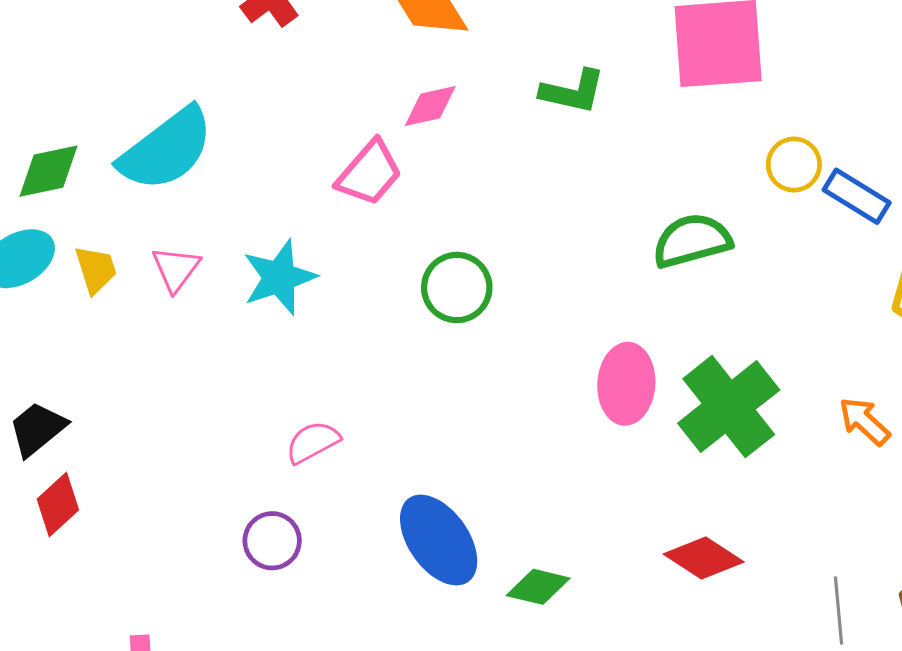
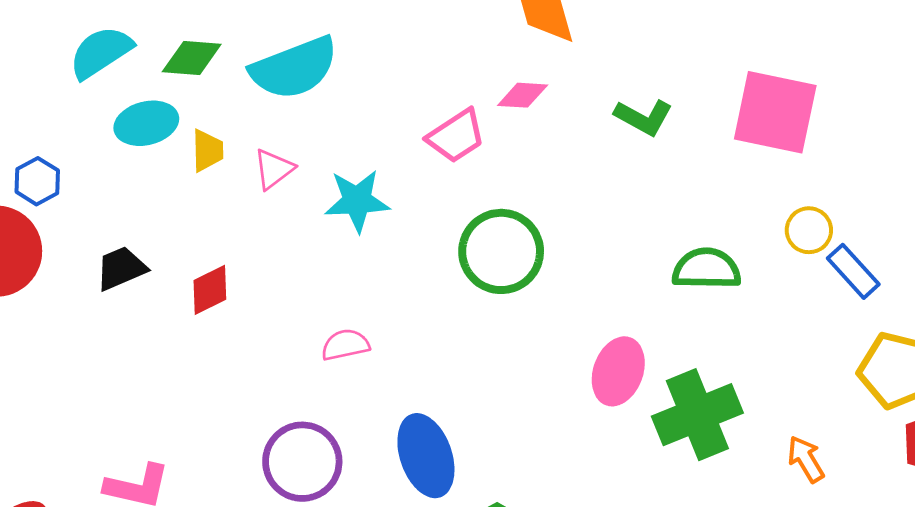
green circle: (457, 288) -> (501, 251), size x1.4
red diamond: (58, 504) -> (210, 290), moved
purple circle: (272, 541) -> (302, 462), moved, size x1.6

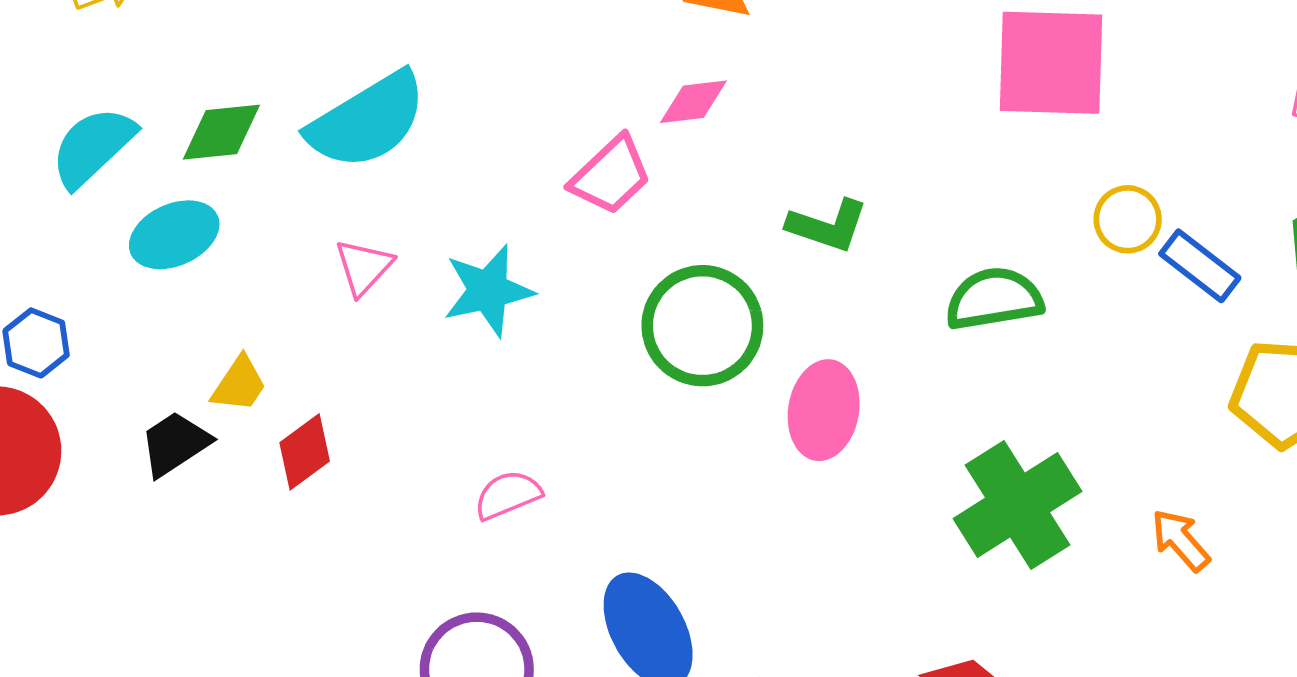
green L-shape: (644, 117) -> (828, 226), moved
yellow trapezoid: (207, 151) -> (239, 384), moved, turned 45
pink ellipse: (618, 371) -> (824, 410), moved

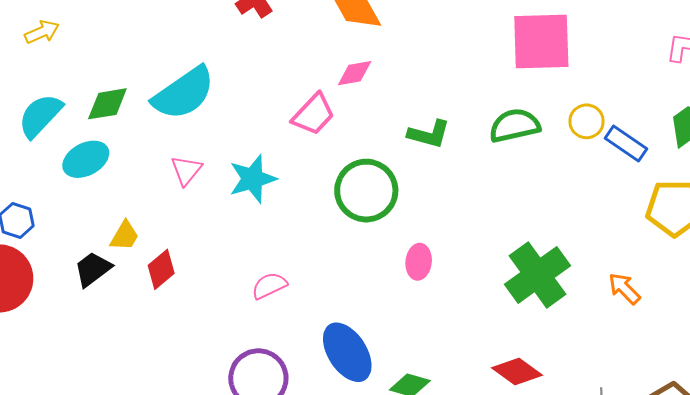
green semicircle: (994, 299) -> (515, 126), moved
pink ellipse: (824, 410) -> (419, 262), moved, size x0.7

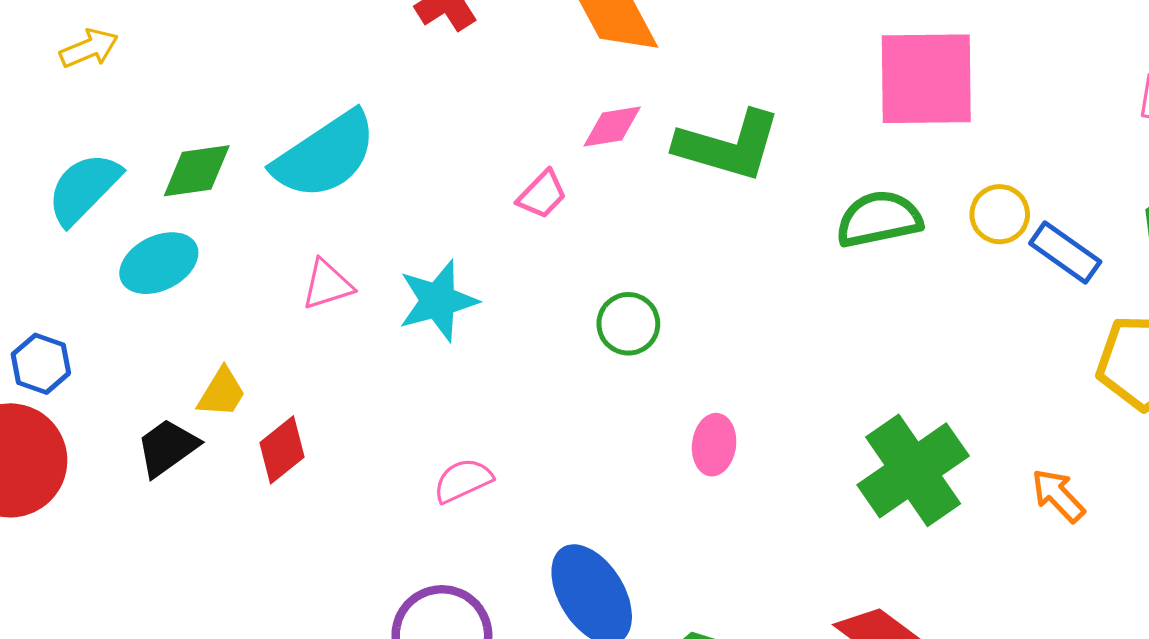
pink trapezoid: (313, 114) -> (542, 195), size x0.7
green L-shape: (429, 134) -> (728, 146), moved, size x1.5
pink triangle: (186, 170) -> (327, 285), turned 32
green circle: (366, 191) -> (628, 324), size x0.6

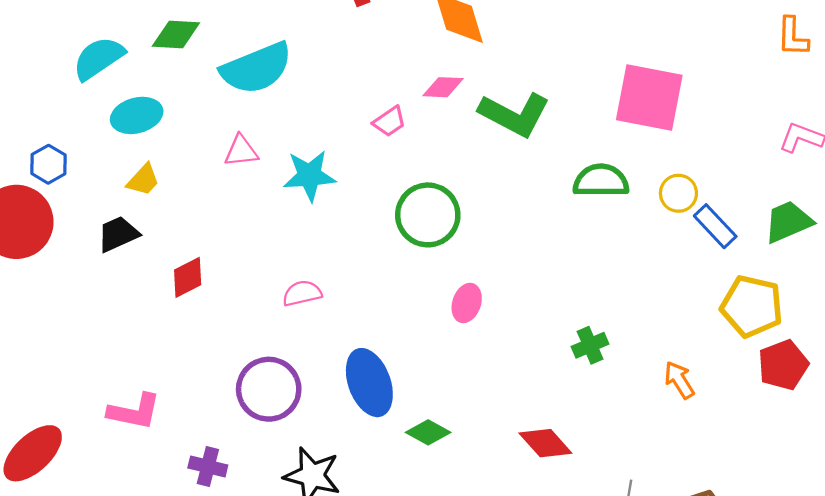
green diamond: (197, 171) -> (176, 35), moved
green circle: (628, 324) -> (428, 215), size x1.6
yellow trapezoid: (222, 393) -> (143, 180), moved
red diamond: (282, 450) -> (188, 277), moved
green cross: (913, 470) -> (590, 345), size x0.5

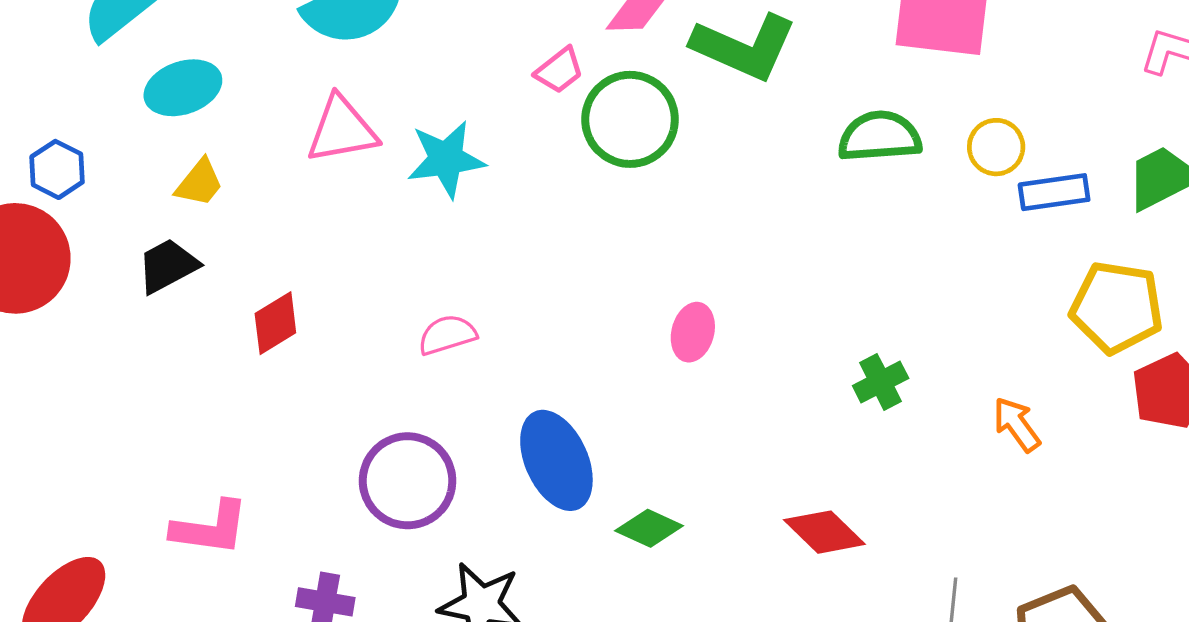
pink triangle: (241, 151) -> (342, 130), size x1.4
green circle: (428, 215) -> (630, 119), moved
blue rectangle: (715, 226) -> (1054, 192), turned -51

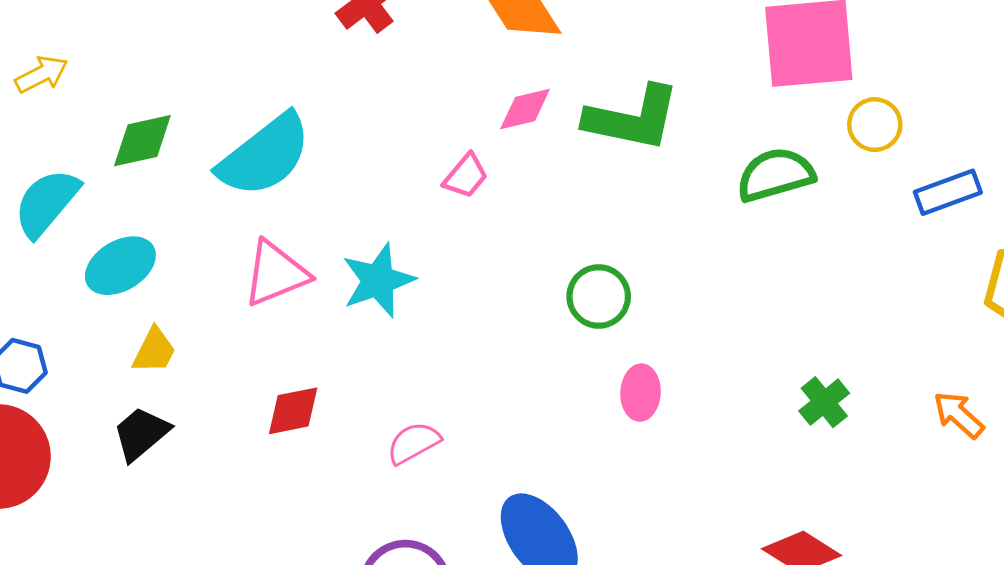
green circle: (630, 119) -> (599, 296), moved, size x0.7
yellow circle: (996, 147) -> (875, 125), moved
red diamond: (275, 323) -> (293, 411), moved, turned 32

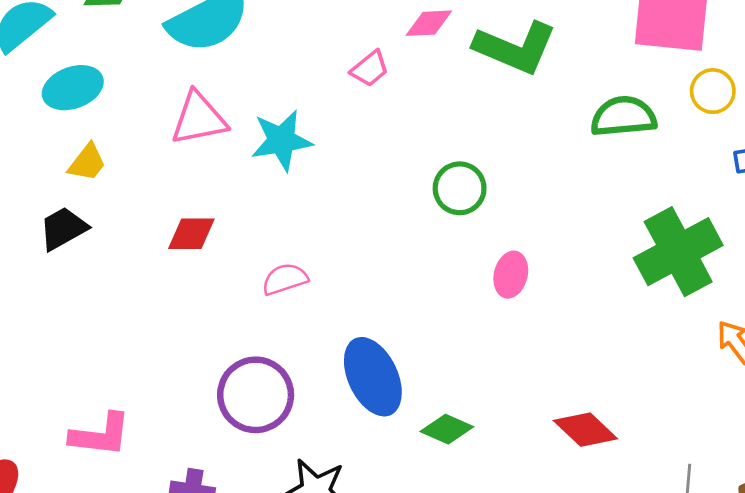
pink ellipse: (641, 393) -> (511, 275), moved
green cross: (824, 402) -> (678, 252), moved, size x2.0

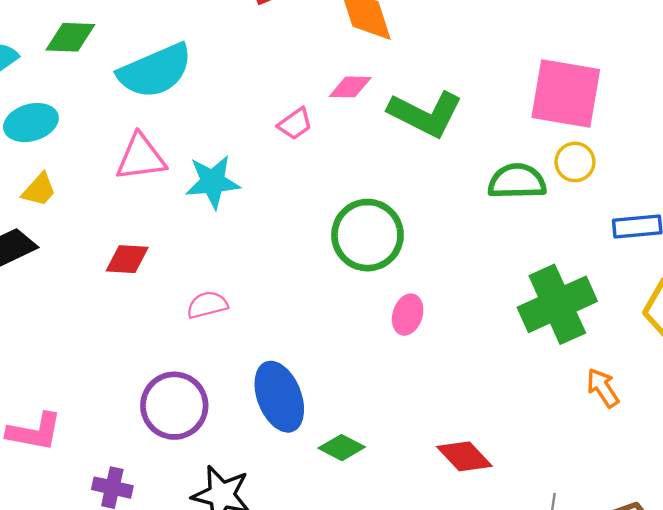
yellow circle: (713, 91) -> (575, 162), moved
green circle: (460, 188) -> (367, 235), size x1.5

